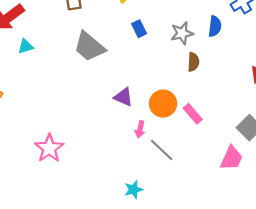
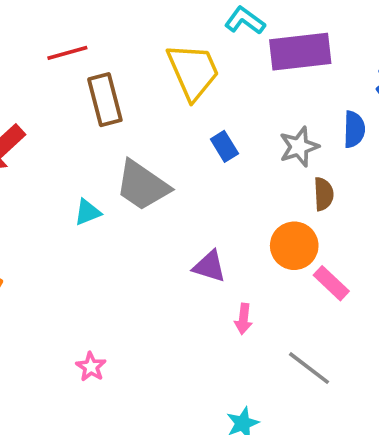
cyan triangle: (26, 46) -> (88, 212), moved
orange circle: (163, 104) -> (294, 246), moved
pink star: (49, 148) -> (91, 367), size x0.6
gray line: (162, 150) -> (309, 368), moved

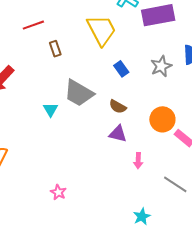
brown rectangle: (105, 100) -> (55, 49), size x0.6
brown semicircle: (324, 194) -> (118, 107), moved, turned 126
cyan triangle: (88, 212) -> (51, 110), turned -35

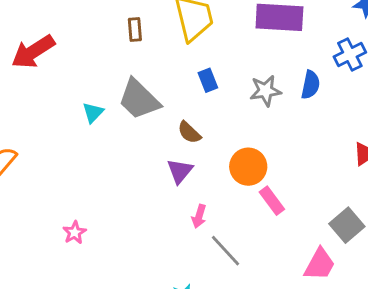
brown rectangle: (55, 49) -> (135, 29), moved
purple triangle: (118, 134) -> (180, 171), turned 42
gray line: (175, 184) -> (226, 251), moved

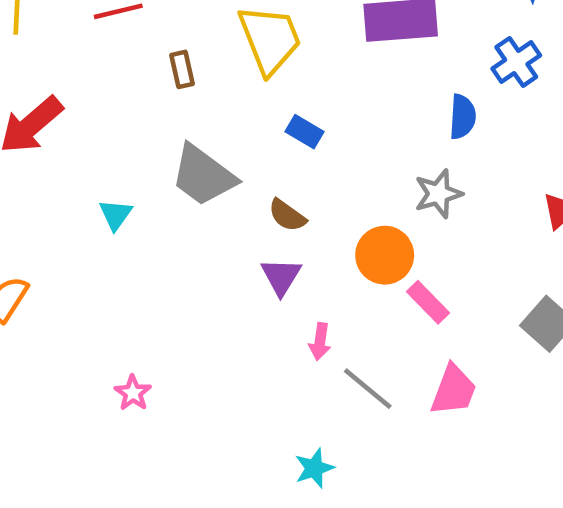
blue rectangle: (208, 80) -> (305, 132), turned -30
gray star: (265, 91) -> (438, 194), moved
cyan triangle: (93, 113) -> (116, 215), moved
pink trapezoid: (320, 264) -> (454, 390), moved

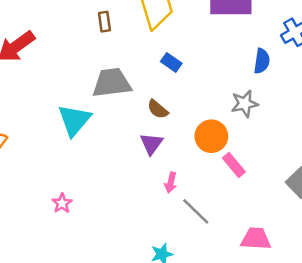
gray trapezoid: (203, 175) -> (112, 83), turned 132
cyan triangle: (116, 215) -> (74, 120), moved, size x1.8
pink trapezoid: (454, 390) -> (256, 239), moved, turned -112

